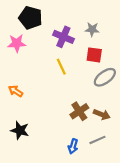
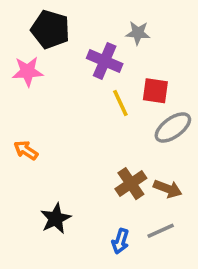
gray star: (92, 29) -> (138, 33), moved
yellow line: (61, 67) -> (120, 103), moved
black star: (20, 130) -> (56, 219), moved, turned 30

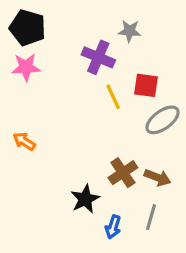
black pentagon: (50, 29) -> (27, 28), moved
black star: (56, 219) -> (85, 199), moved
gray line: (161, 231) -> (151, 217), turned -50

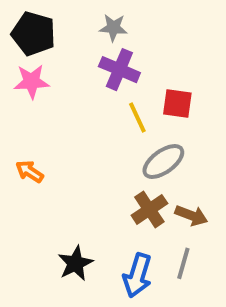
gray star: (130, 31) -> (113, 28), moved
gray ellipse: (162, 120) -> (163, 161), moved
black star: (85, 199) -> (75, 263), moved
blue arrow: (113, 227) -> (137, 275), size x1.5

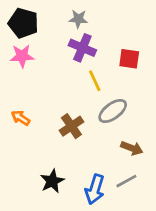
red square: (177, 104) -> (129, 59), moved
brown cross: (149, 209) -> (71, 126), moved
gray line: (183, 263) -> (126, 181), turned 45

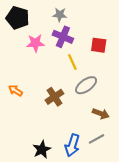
pink star: (22, 56) -> (36, 43), moved
black star: (52, 181) -> (42, 149), moved

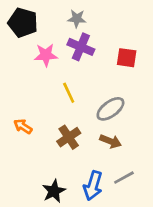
yellow line: (72, 62) -> (69, 93), moved
orange arrow: (15, 90) -> (23, 126), moved
brown cross: (54, 97) -> (69, 137), moved
brown arrow: (101, 114) -> (110, 141), moved

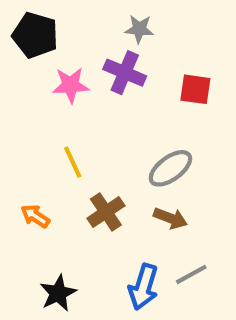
gray star: (77, 19) -> (139, 29), moved
yellow line: (69, 93) -> (73, 162), moved
orange arrow: (23, 126) -> (35, 216), moved
black star: (54, 191) -> (58, 293), moved

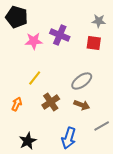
gray star: (139, 29) -> (99, 21), moved
yellow line: (73, 162) -> (35, 78), turned 63
orange arrow: (35, 216) -> (17, 104), turned 80
gray line: (191, 274) -> (102, 126), moved

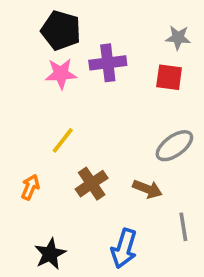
black pentagon: (17, 17) -> (61, 30), moved
purple cross: (60, 35) -> (108, 63), turned -30
gray ellipse: (82, 81) -> (174, 146), moved
gray line: (102, 126) -> (183, 227), turned -70

